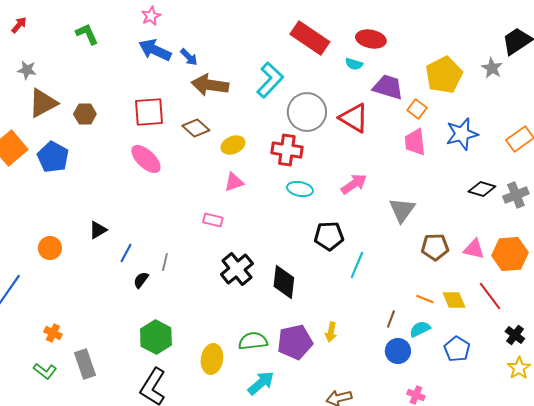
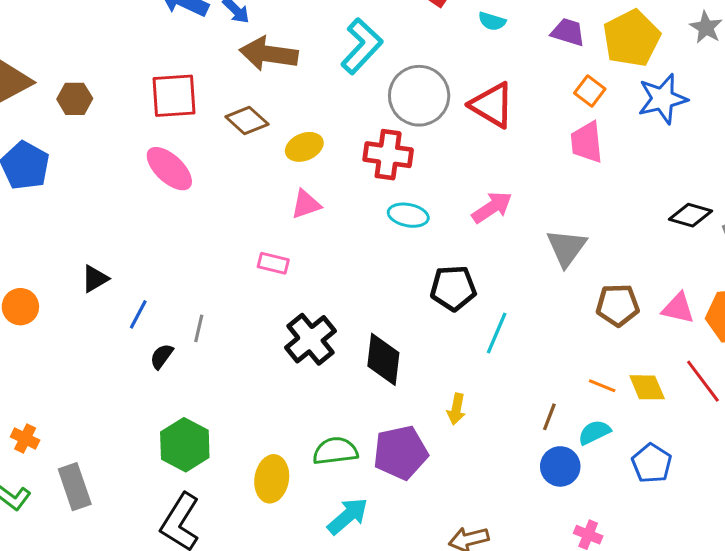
purple trapezoid: (388, 87) -> (568, 32), moved, size x0.7
blue star: (462, 134) -> (663, 99), moved
yellow arrow: (331, 332) -> (456, 409), moved

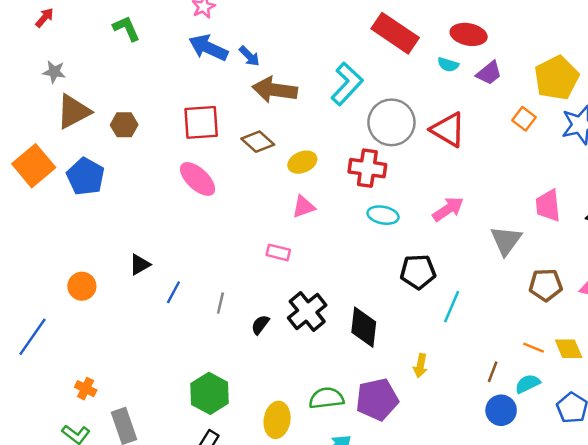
purple trapezoid: (568, 32) -> (489, 73), moved, turned 124
pink trapezoid: (587, 142) -> (548, 205), moved
black semicircle: (162, 356) -> (260, 325), moved

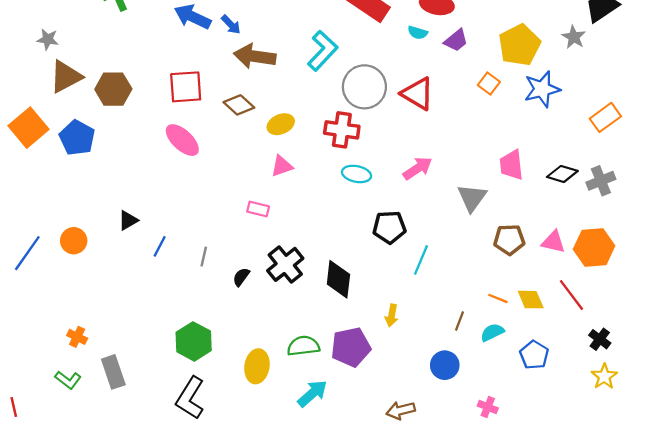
brown hexagon: (124, 125) -> (113, 89), size x1.4
blue line: (33, 337) -> (27, 253), moved
blue circle: (501, 410) -> (445, 365), moved

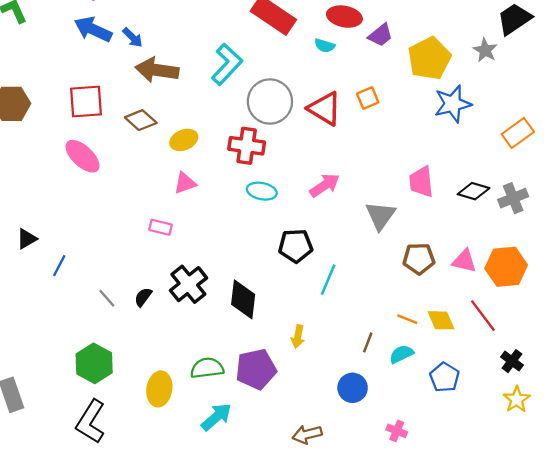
purple trapezoid: (456, 40) -> (380, 35), moved
orange square: (489, 83) -> (368, 98), moved, turned 30
gray line: (204, 257) -> (107, 298), moved, turned -54

